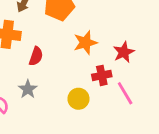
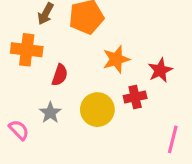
pink line: (125, 93) -> (173, 139), moved, turned 45
yellow circle: (78, 99) -> (97, 110), moved, size x1.4

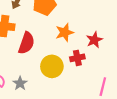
red semicircle: (60, 75) -> (26, 43), size x1.5
gray star: (50, 113) -> (20, 83), moved

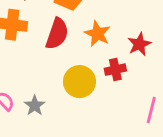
orange star: (65, 32) -> (97, 34), turned -30
red semicircle: (26, 43) -> (57, 34), moved

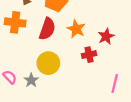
yellow circle: (79, 82) -> (48, 63), moved

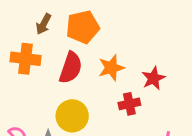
orange star: (76, 29) -> (111, 68), turned 30

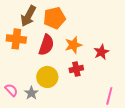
brown arrow: (44, 24) -> (28, 16), size x1.5
red cross: (129, 104) -> (76, 69), moved

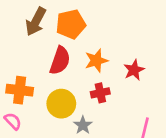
orange cross: (16, 39) -> (20, 90), moved
gray star: (31, 93) -> (83, 125), moved

